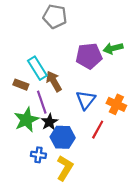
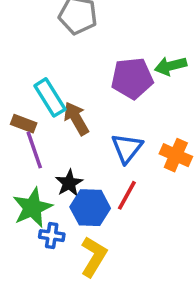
purple line: (42, 102) -> (34, 150), moved
green star: (26, 120) -> (32, 208), moved
red line: (98, 130) -> (127, 195), moved

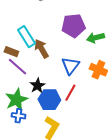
green arrow: (171, 66) -> (95, 38), moved
purple line: (34, 150) -> (17, 67), turned -30
blue cross: (52, 236) -> (18, 116), moved

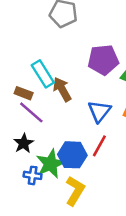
black star: (37, 86) -> (24, 143), moved
green star: (16, 100) -> (51, 164), moved

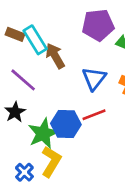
brown rectangle: (24, 93) -> (15, 34), moved
red line: (99, 146) -> (94, 115), turned 40
blue cross: (33, 175) -> (24, 172), moved, turned 36
yellow L-shape: (75, 191) -> (51, 162), moved

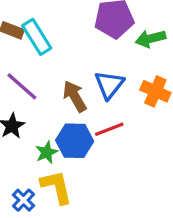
brown arrow: (55, 56) -> (75, 96), moved
green star: (43, 133) -> (47, 152), size x0.6
yellow L-shape: (51, 162) -> (56, 187), turned -44

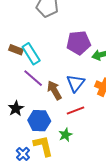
purple line: (22, 86) -> (33, 78), moved
blue hexagon: (75, 141) -> (39, 121), moved
green star: (47, 152) -> (65, 135), moved

